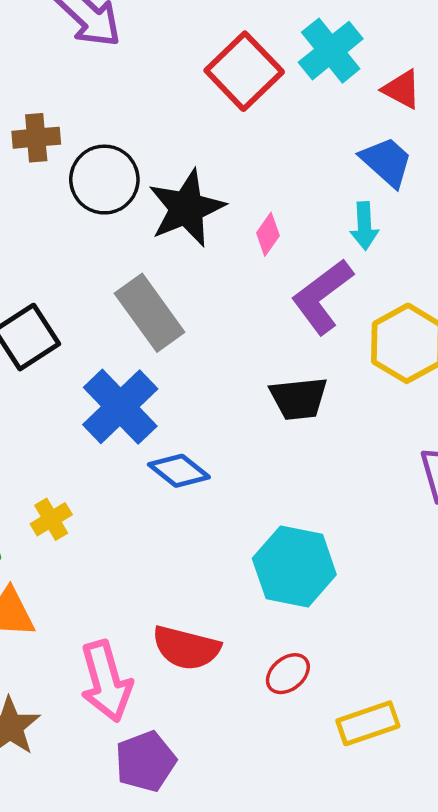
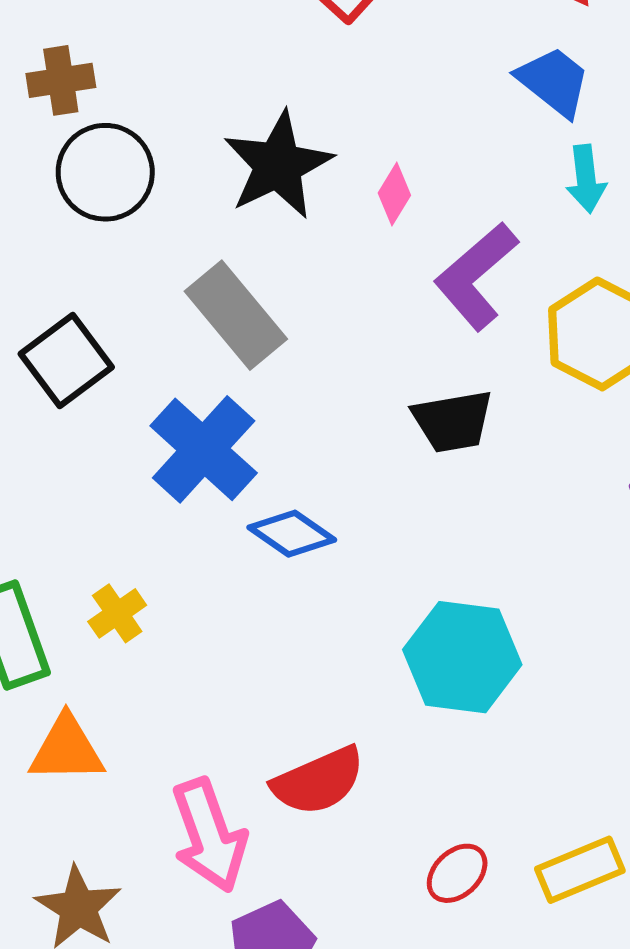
black circle: (104, 180) -> (105, 172), moved
cyan arrow: (364, 226) -> (586, 179), moved
red semicircle: (186, 648) -> (318, 781), turned -34
red ellipse: (288, 674) -> (457, 873), moved

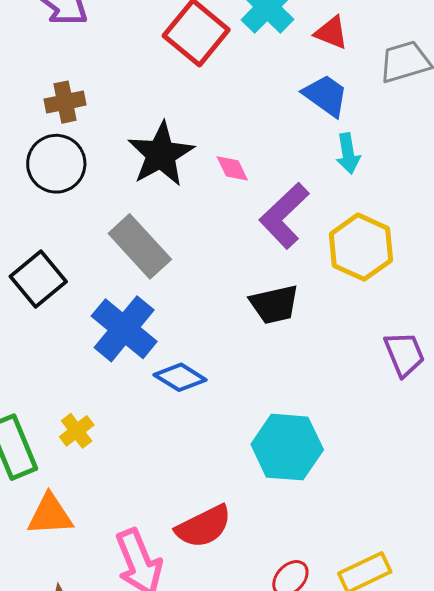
brown cross: (61, 80) -> (65, 102), moved
pink diamond: (394, 194) -> (232, 168), turned -54

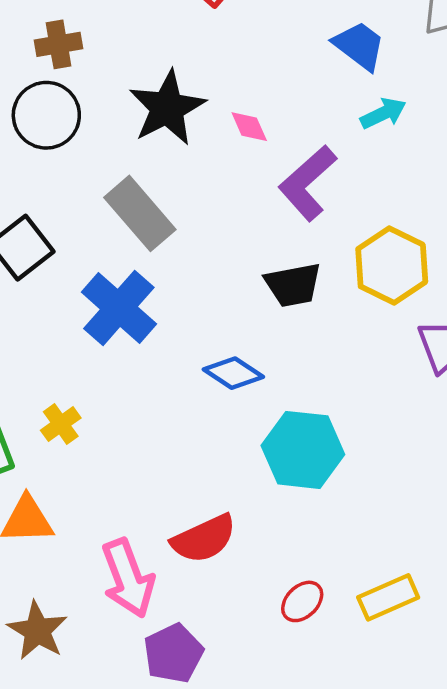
cyan arrow: (348, 153) -> (383, 113), turned -108
yellow hexagon: (361, 247) -> (392, 266), moved
blue diamond: (180, 377) -> (233, 373), moved

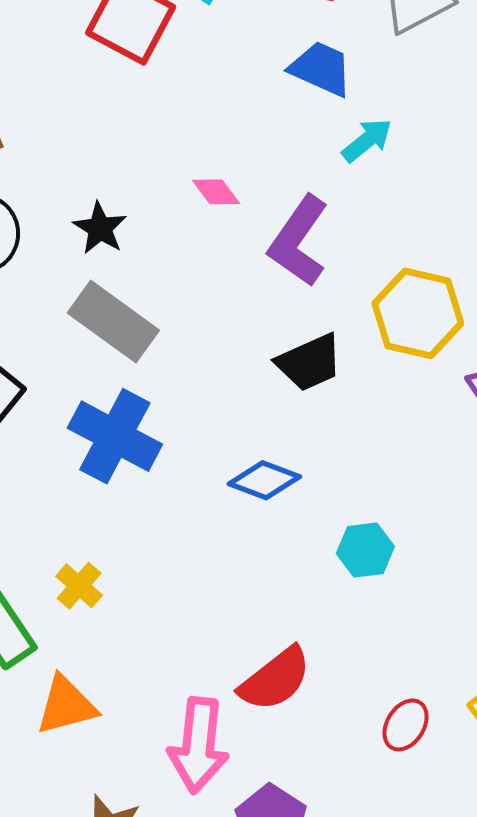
black star: (167, 108) -> (100, 228), moved, size x0.6
cyan hexagon: (303, 450) -> (365, 550), size x0.6
pink arrow: (128, 578) -> (198, 745), turned 40

